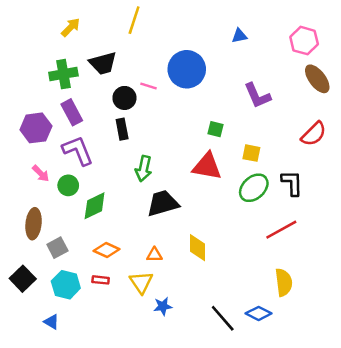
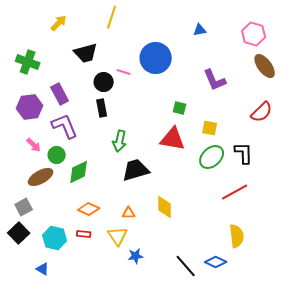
green cross: (63, 74) -> (28, 62), moved, turned 30
brown ellipse: (34, 224) -> (41, 177), moved, turned 55
gray square: (57, 248) -> (24, 207), moved

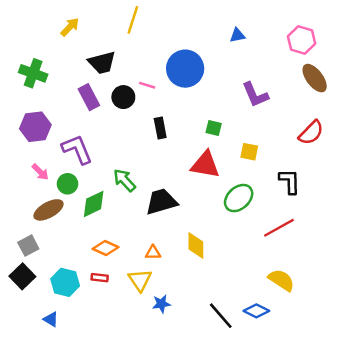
purple rectangle: (60, 94) -> (89, 97), moved
black rectangle: (102, 108) -> (160, 128), moved
green arrow: (120, 141) -> (125, 180), moved, turned 125
green ellipse: (212, 157) -> (239, 198), moved
yellow semicircle: (237, 236) -> (281, 280), turned -50

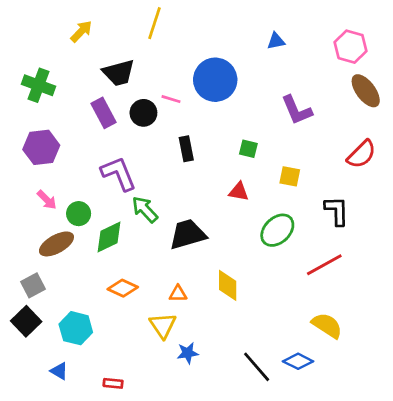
purple L-shape: (77, 149) -> (119, 174), moved
red triangle: (205, 165) -> (239, 192), size x0.6
red rectangle: (100, 278) -> (113, 383), moved

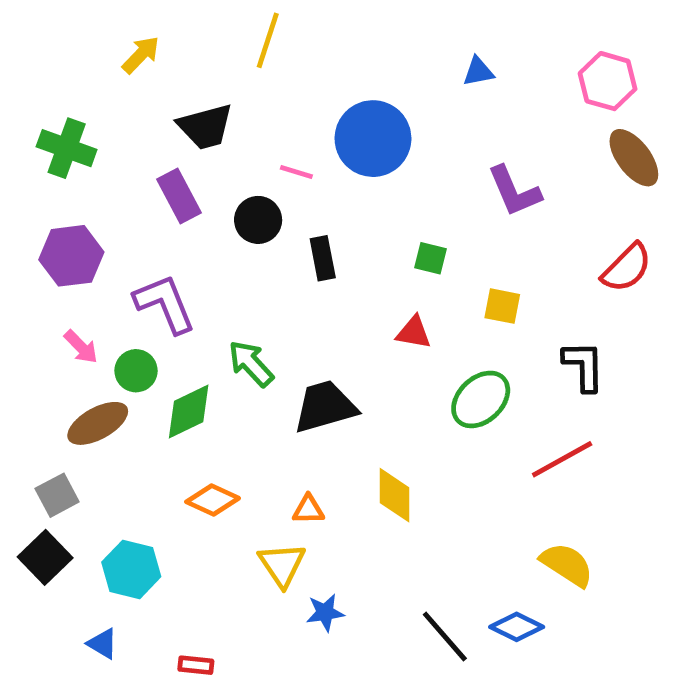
black circle: (143, 113) -> (258, 220), moved
purple L-shape: (119, 174) -> (165, 304), moved

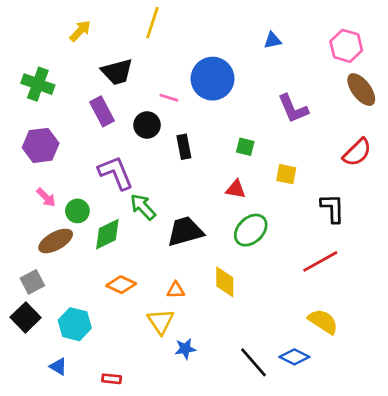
purple L-shape: (165, 304) -> (116, 173), moved
green ellipse: (481, 399) -> (251, 230), moved

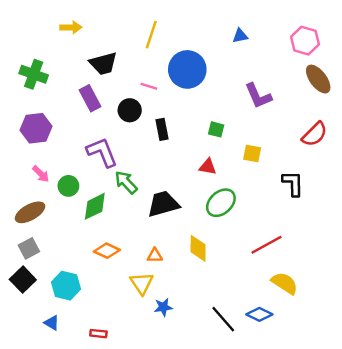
yellow line: (152, 23) -> (151, 35), moved
yellow arrow: (80, 31) -> (71, 27), turned 45
brown ellipse: (56, 241) -> (30, 212), moved
red line: (320, 261) -> (267, 245), moved

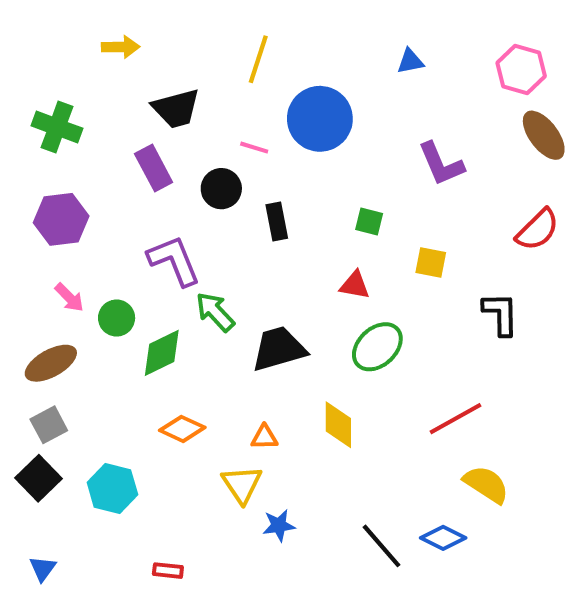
blue triangle: (52, 323) -> (43, 569), moved, turned 35

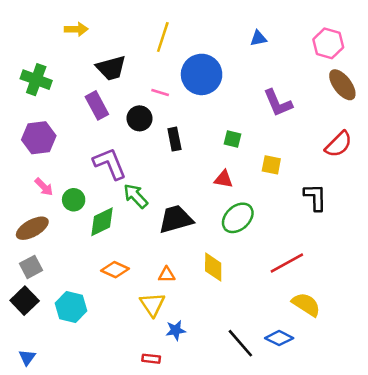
red rectangle: (168, 571) -> (151, 359), moved

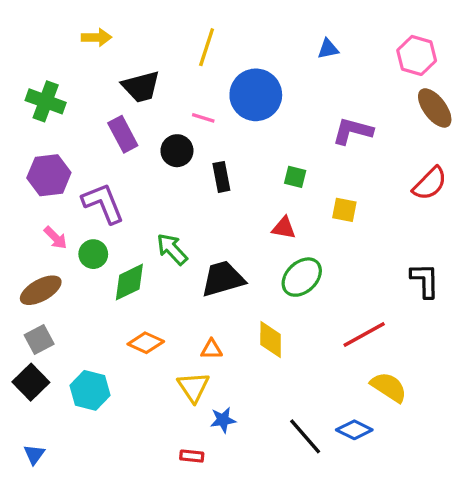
purple L-shape: (278, 103) -> (353, 131), turned 128
purple L-shape: (110, 164) -> (103, 203), moved
black L-shape: (315, 197) -> (425, 280), moved

